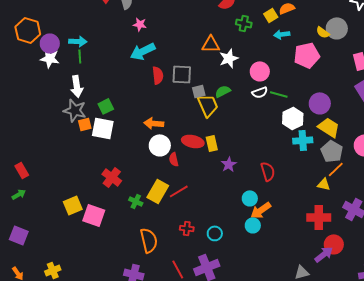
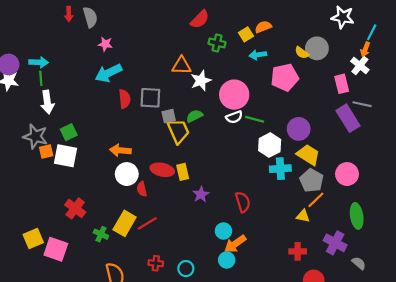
pink circle: (260, 71) -> (234, 95), size x1.4
white arrow: (77, 86) -> (47, 102), moved
red cross: (319, 217) -> (298, 251), size x0.7

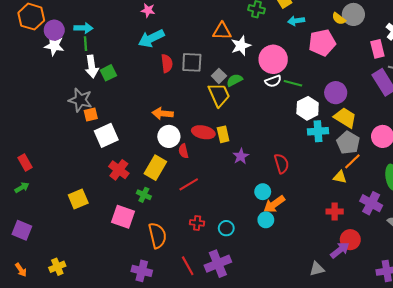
gray square: (169, 116) -> (219, 76), moved, turned -32
green square: (69, 132) -> (108, 73), moved
white square: (66, 156) -> (106, 135), moved, turned -35
yellow rectangle: (125, 223) -> (155, 168), moved
pink square: (56, 249) -> (123, 217), moved

